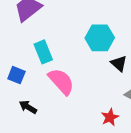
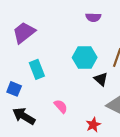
pink semicircle: (61, 81) -> (61, 106), moved, size x0.6
black arrow: (28, 107) -> (24, 116), size x1.5

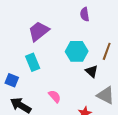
purple semicircle: (93, 17) -> (85, 14), turned 80
purple trapezoid: (24, 33) -> (39, 31), moved

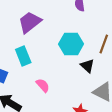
pink semicircle: (55, 96) -> (43, 85), moved

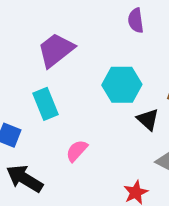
pink semicircle: (43, 85) -> (77, 151), turned -96

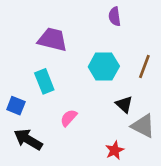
purple trapezoid: (56, 50) -> (52, 39), turned 52
black triangle: (148, 120) -> (124, 104), moved

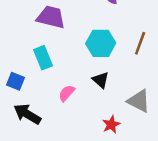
black triangle: (124, 104) -> (101, 80), moved

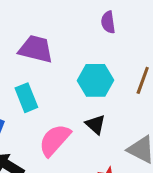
pink semicircle: (67, 93) -> (55, 140), size x1.6

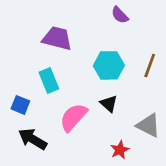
purple semicircle: (108, 22) -> (120, 15), turned -36

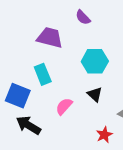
purple semicircle: (120, 15) -> (83, 17), moved
blue square: (20, 105) -> (18, 96), size x1.5
pink semicircle: (73, 117) -> (64, 106), size x0.7

